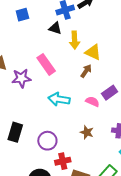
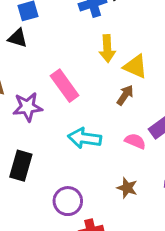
black triangle: (55, 28) -> (18, 38), moved
black rectangle: (15, 132) -> (21, 166), moved

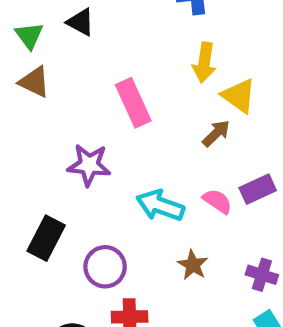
purple star: (27, 107) -> (89, 165), moved
cyan arrow: (85, 138) -> (160, 206), moved
black rectangle: (21, 166) -> (46, 238), moved

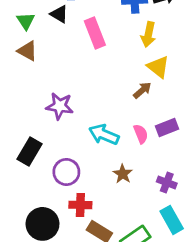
yellow arrow: (204, 62) -> (148, 34), moved
pink rectangle: (133, 103) -> (95, 33), moved
pink semicircle: (217, 201) -> (141, 134), turned 30

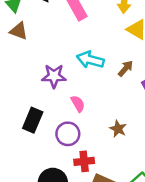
brown arrow: (142, 90) -> (125, 68), moved
pink semicircle: (141, 134) -> (78, 104), moved
cyan arrow: (104, 135) -> (90, 60), moved

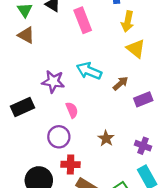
black rectangle: (33, 120) -> (22, 107), moved, turned 35

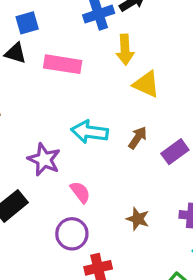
pink rectangle: (83, 20) -> (63, 64), turned -45
purple star: (53, 81) -> (44, 160), turned 30

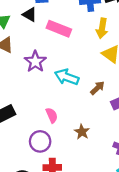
purple star: (44, 160) -> (35, 62), moved
brown star: (138, 219) -> (82, 132), moved

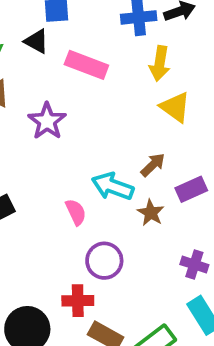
cyan arrow: (67, 77) -> (113, 186), moved
brown star: (82, 132) -> (151, 213), moved
purple circle: (40, 141) -> (104, 261), moved

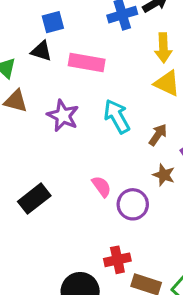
yellow arrow: (160, 63) -> (163, 48), moved
cyan arrow: (113, 186) -> (117, 116), moved, turned 52
purple circle: (104, 261) -> (133, 204), moved

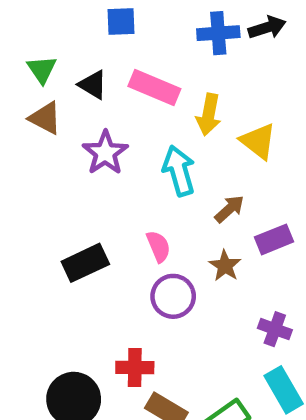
yellow arrow: (163, 48) -> (209, 115), moved
black triangle: (41, 51) -> (93, 85), moved
pink semicircle: (101, 186) -> (158, 246), moved
black rectangle: (34, 199) -> (85, 263), moved

